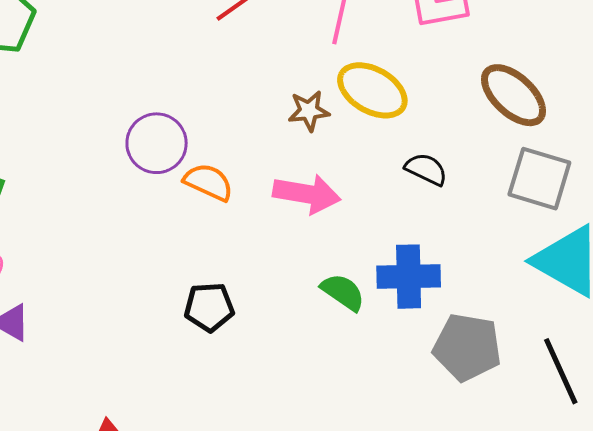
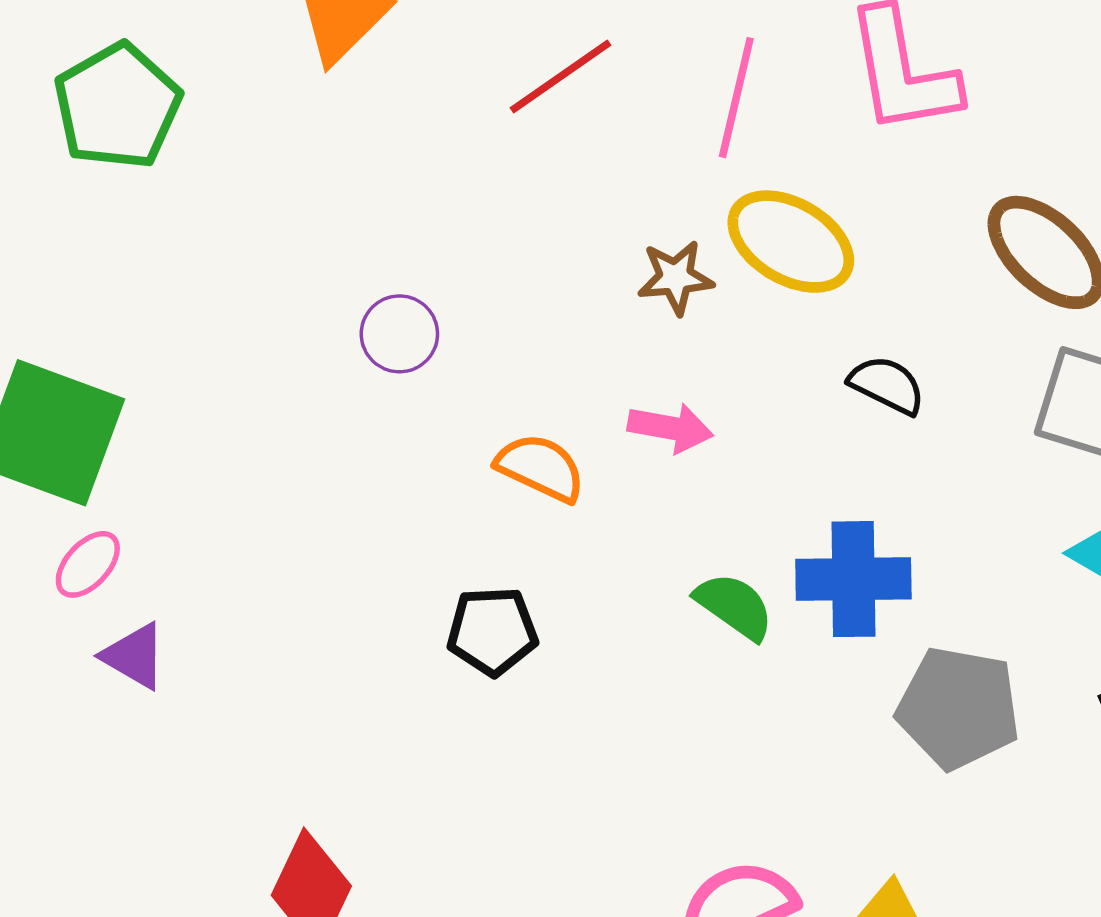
purple circle: (157, 143) -> (399, 334), size x0.7
orange semicircle: (208, 182) -> (541, 468), moved
pink arrow: (307, 194) -> (670, 428), size x0.7

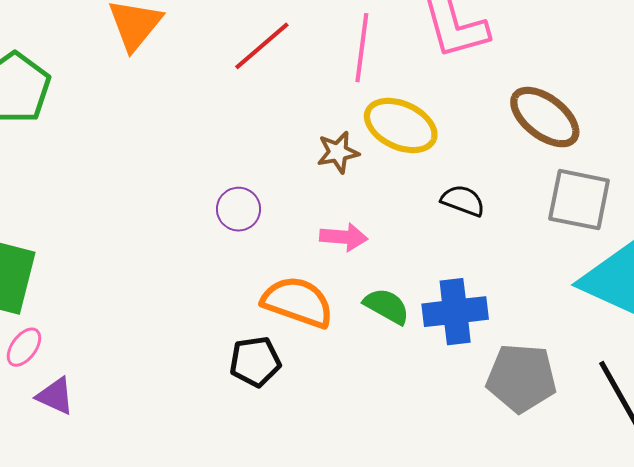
purple circle: (399, 334) -> (239, 209), moved
orange semicircle: (541, 468) -> (298, 302), moved, size x1.4
green semicircle: (734, 606) -> (387, 306), moved

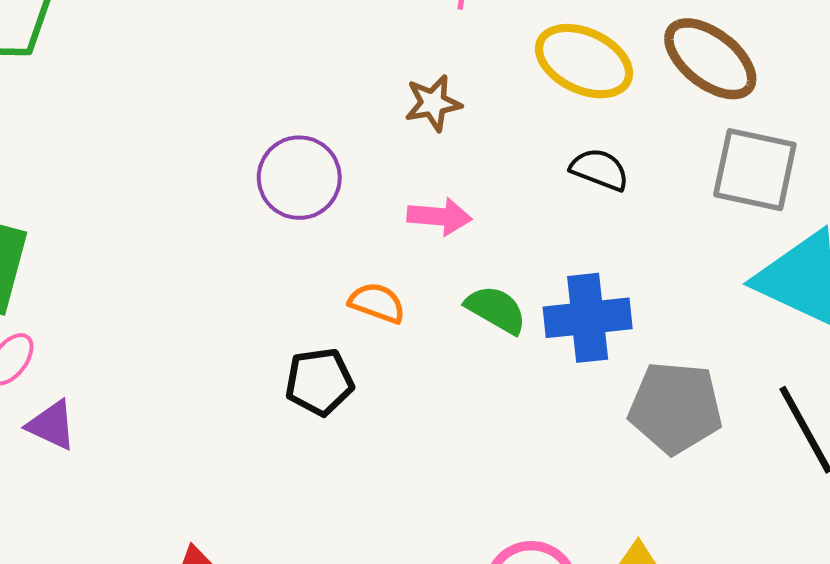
yellow ellipse: (401, 125) -> (584, 61), moved
purple circle: (239, 209) -> (299, 178), size x1.4
orange semicircle: (298, 302) -> (377, 303), size x0.6

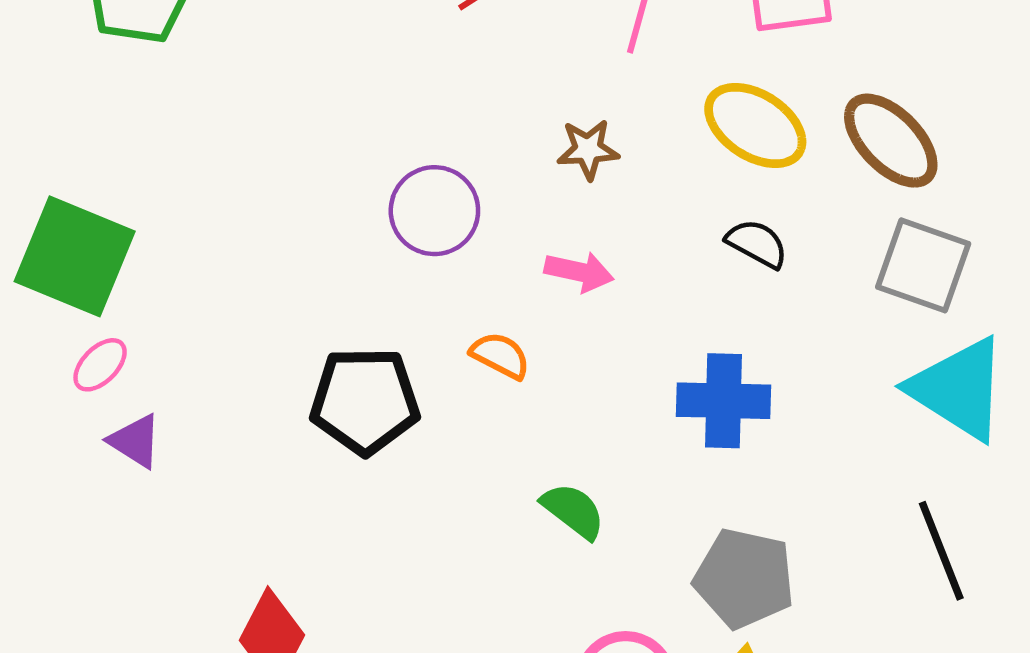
green semicircle: (496, 310) -> (573, 511), moved
black pentagon: (319, 382) -> (365, 401), moved, size x1.5
gray pentagon: (675, 408) -> (744, 578), moved

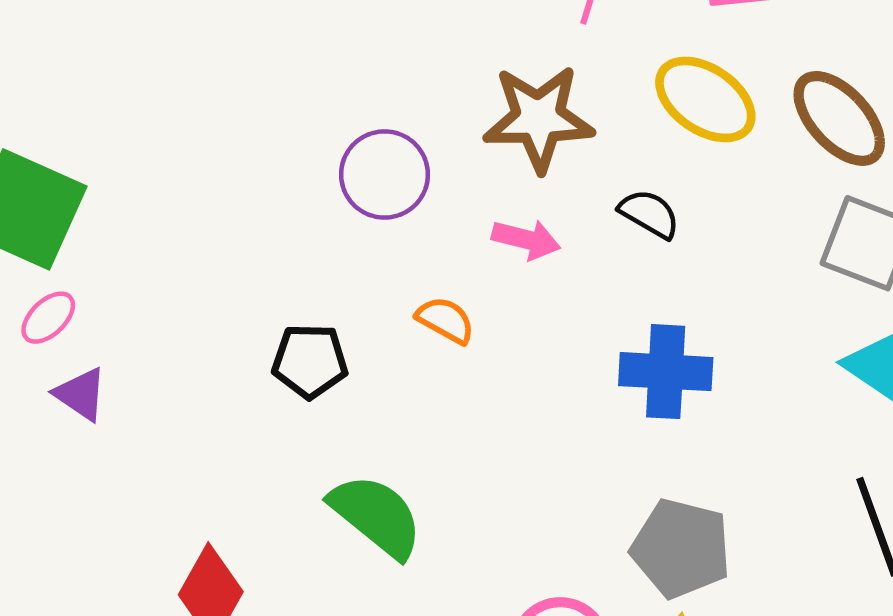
brown star: (588, 149) -> (539, 118), size x1.8
black semicircle: (757, 244) -> (649, 214), moved
black pentagon: (365, 401) -> (310, 361), size x0.7
green semicircle: (573, 511) -> (376, 516), moved, size x1.5

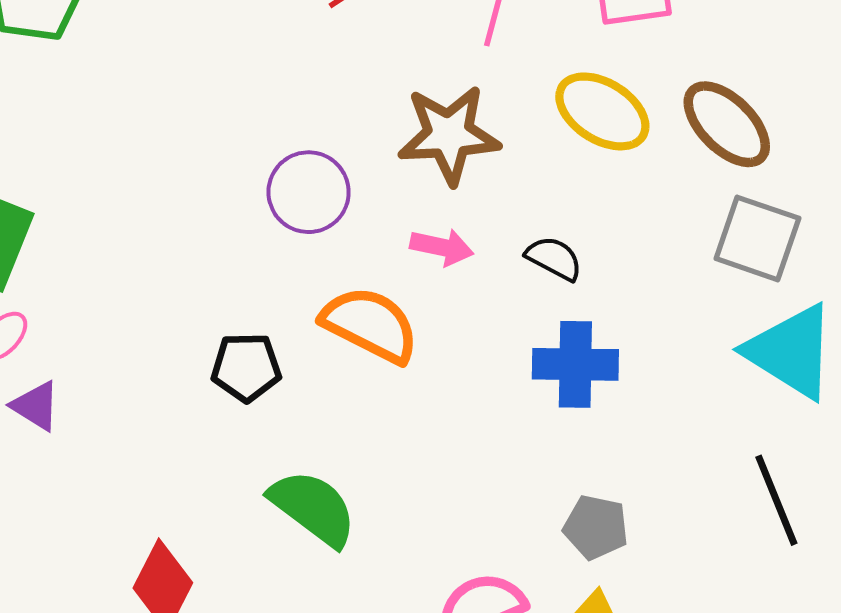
black semicircle: (649, 214) -> (554, 258), moved
orange semicircle: (446, 320) -> (370, 325), size x1.8
gray pentagon: (681, 548) -> (596, 527), size x0.7

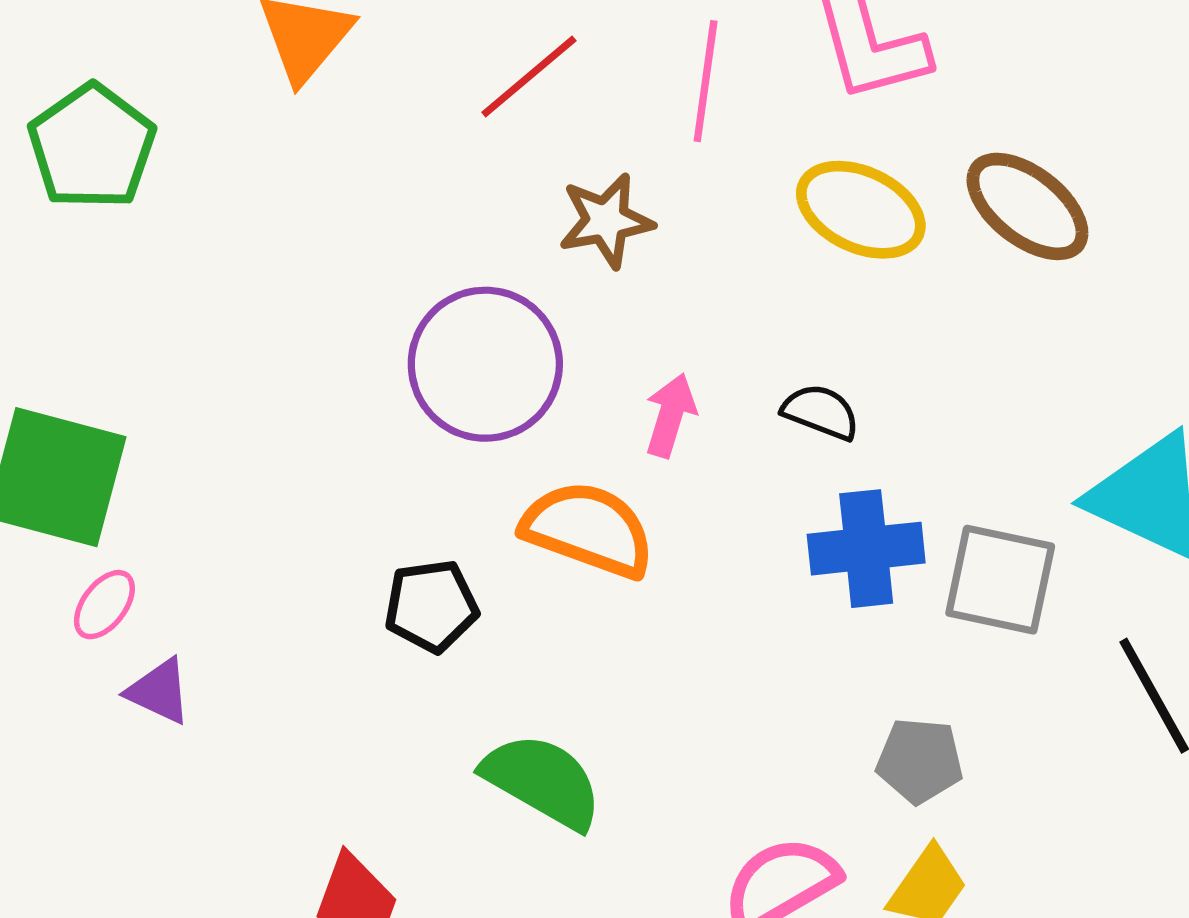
brown star: (449, 135) -> (606, 221), moved, size x0.7
purple circle: (309, 192) -> (485, 364), size x1.4
gray square: (757, 238) -> (1000, 580), moved
pink arrow: (442, 247) -> (670, 415), turned -78

